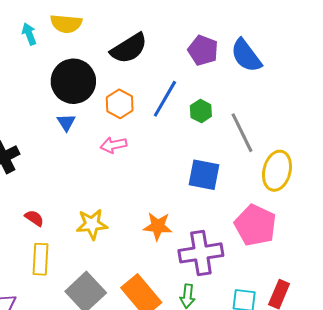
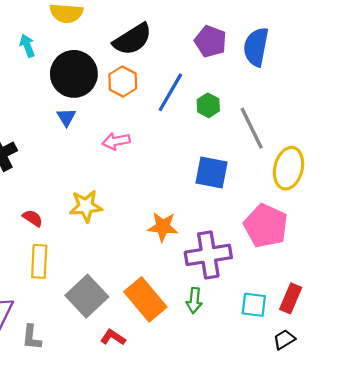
cyan arrow: (29, 34) -> (27, 46), moved
blue semicircle: (246, 56) -> (256, 47), turned 48
orange hexagon: (120, 104) -> (123, 81), moved
yellow star: (92, 224) -> (86, 206), moved

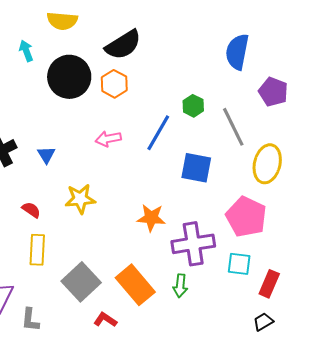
purple pentagon: (210, 41) -> (273, 92), moved
blue line: (170, 92) -> (158, 133), moved
blue triangle: (66, 117) -> (46, 155), moved
cyan square: (254, 305) -> (239, 264), moved

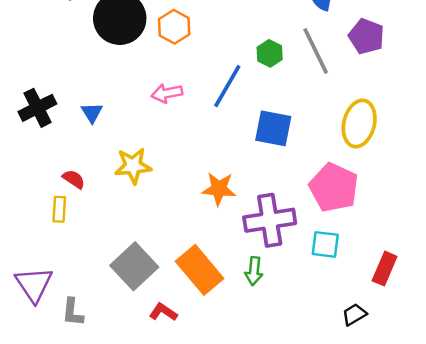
gray line: (233, 127) -> (316, 51), moved
yellow rectangle: (37, 250) -> (59, 209), moved, size x0.7
red rectangle: (269, 284) -> (385, 269), moved

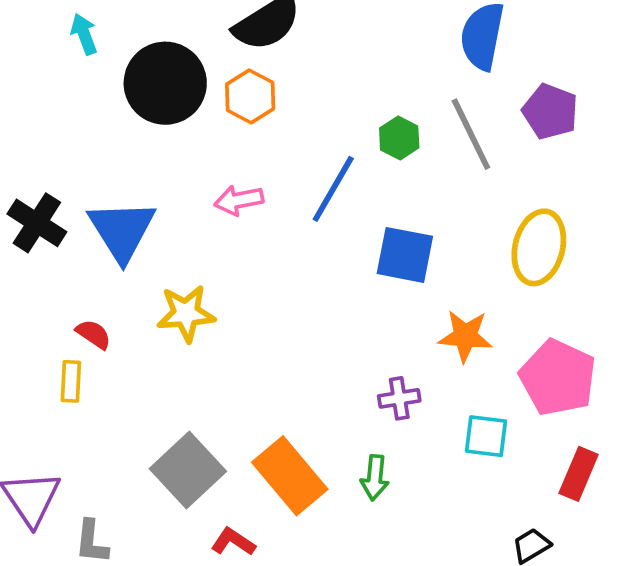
black cross: (37, 108) -> (37, 223), turned -30
blue triangle: (92, 113) -> (122, 230), size x2.0
pink pentagon: (334, 188) -> (558, 378), moved
orange star: (219, 189) -> (465, 336), moved
purple cross: (270, 220) -> (399, 398), size x0.5

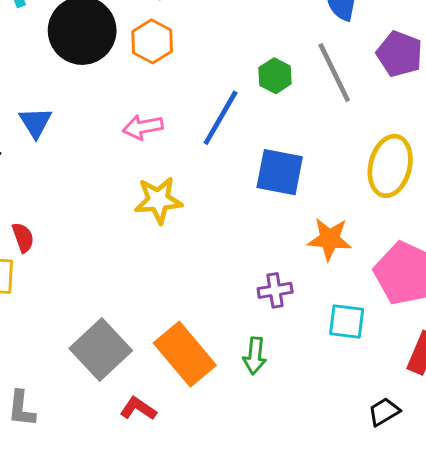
blue triangle: (122, 230) -> (35, 122), moved, size x0.6
yellow star: (186, 313) -> (158, 200), moved
red semicircle: (94, 334) -> (23, 237), turned 36

